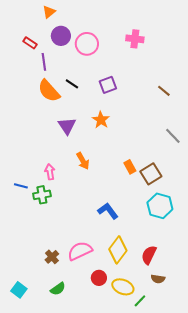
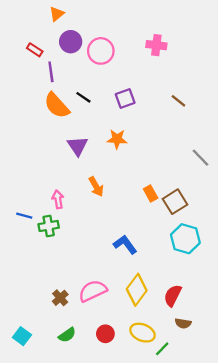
brown line: (164, 91) -> (178, 101), moved
orange star: (101, 120) -> (117, 139), turned -30
red circle: (99, 278) -> (105, 334), moved

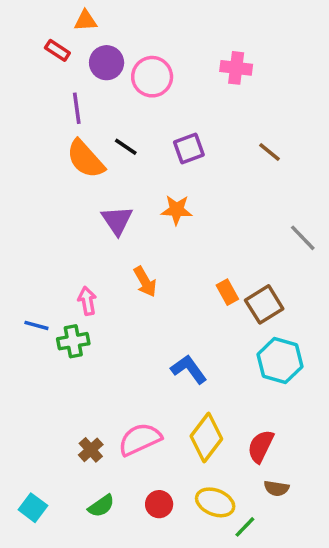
orange triangle: (57, 14) -> (85, 21), turned 35
red rectangle: (35, 50) -> (57, 50), moved

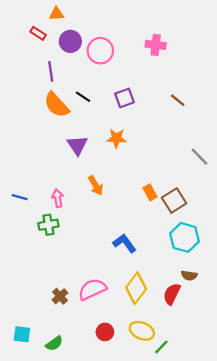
blue line: (36, 325) -> (20, 197), moved
brown semicircle: (276, 488) -> (189, 275), moved
green semicircle: (101, 506) -> (54, 343), moved
cyan square: (33, 508) -> (22, 334), turned -30

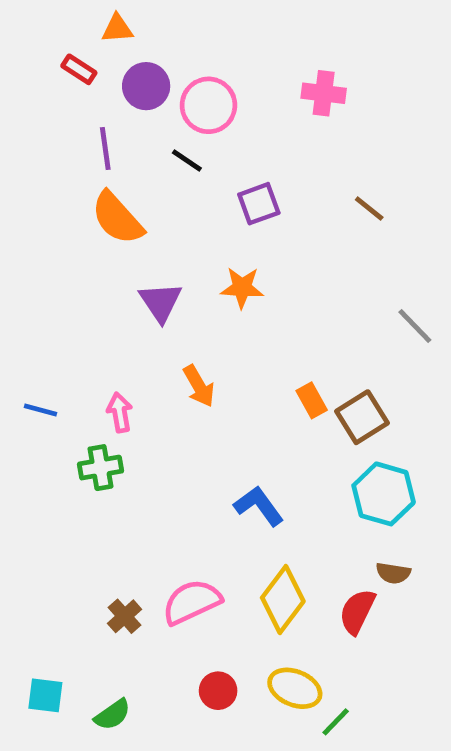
black line: (83, 97) -> (187, 160), moved

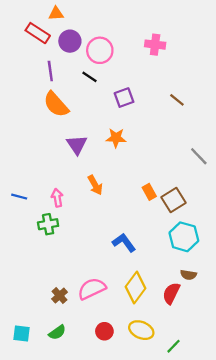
red rectangle: (79, 69) -> (38, 33), size x1.5
green semicircle: (113, 715) -> (57, 332), moved
green line: (336, 722) -> (174, 346), moved

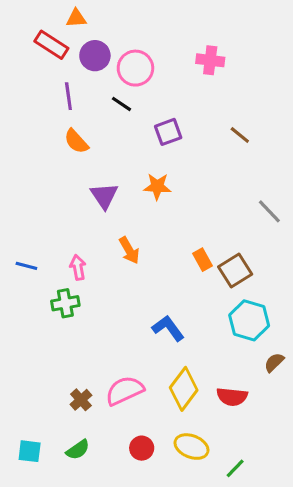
orange semicircle: (56, 104) -> (76, 141), size x0.7
brown semicircle: (188, 275) -> (274, 362), moved, turned 126
red semicircle: (171, 293) -> (232, 397), turned -110

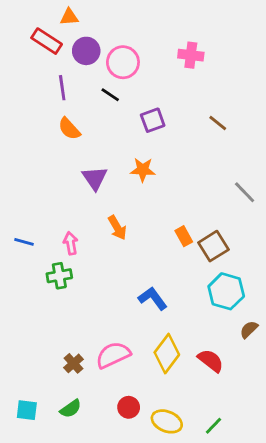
red semicircle: (232, 397) -> (211, 361), turned -148
yellow ellipse: (192, 447) -> (167, 421), moved

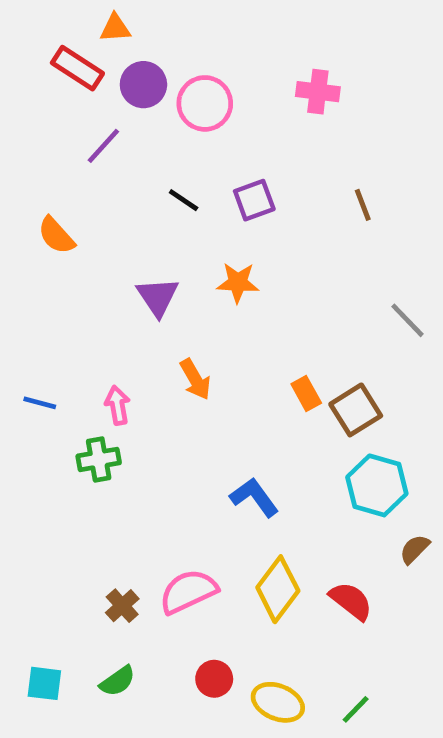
purple line: (62, 88) -> (103, 146), turned 50
black line: (110, 95) -> (184, 200), moved
brown line: (218, 123) -> (363, 205), turned 30
orange semicircle: (69, 129) -> (56, 235), moved

